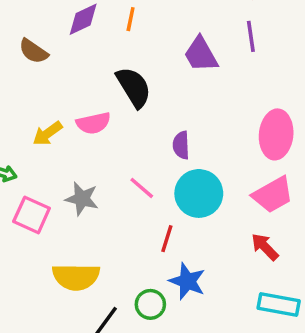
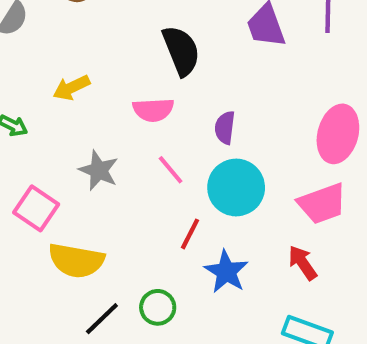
pink semicircle: (93, 123) -> (153, 110), moved
pink square: (32, 215) -> (36, 208), moved
blue star: (187, 281) -> (226, 272), moved

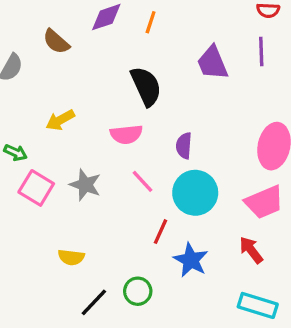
pink square: (36, 208) -> (36, 188), moved
yellow semicircle: (76, 261) -> (71, 257), size x0.6

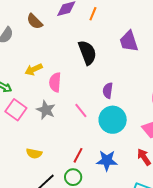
pink semicircle: (126, 134) -> (55, 82), moved, turned 96
red line: (160, 232) -> (78, 155), moved
blue star: (191, 260) -> (107, 161), turned -30

